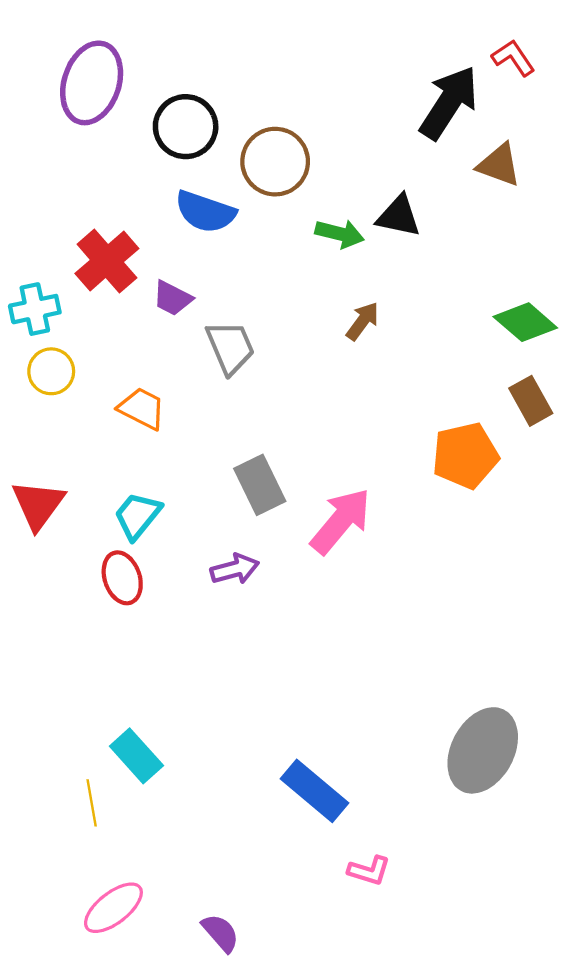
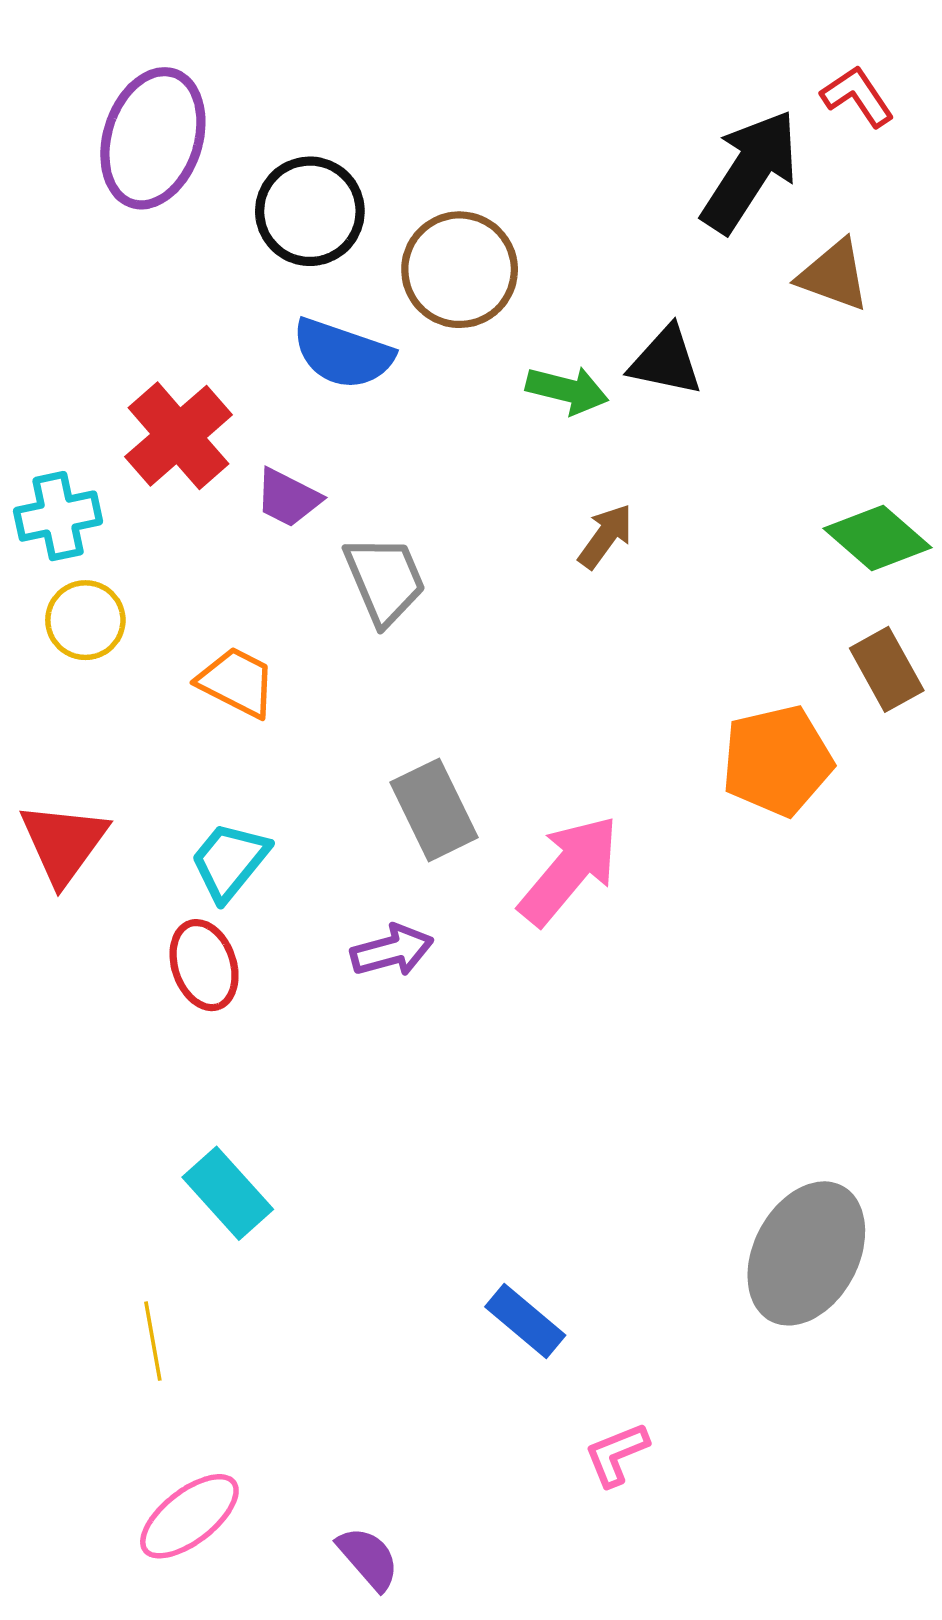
cyan rectangle: (136, 756) -> (228, 1193), moved
blue rectangle: (314, 791) -> (525, 1321), size x0.7
pink L-shape: (369, 871) -> (617, 1454), turned 141

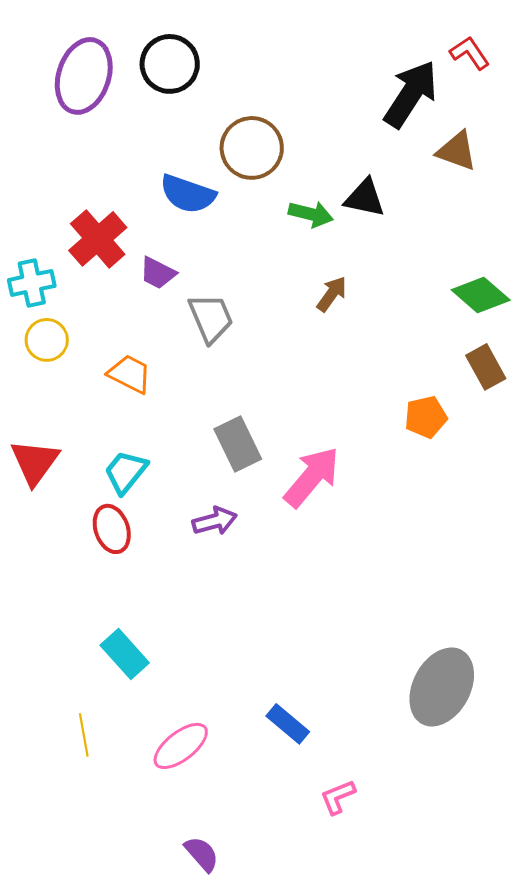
black circle: (310, 211) -> (170, 64), moved
orange pentagon: (777, 761) -> (426, 417), size x0.7
pink ellipse: (189, 1516) -> (181, 746), moved

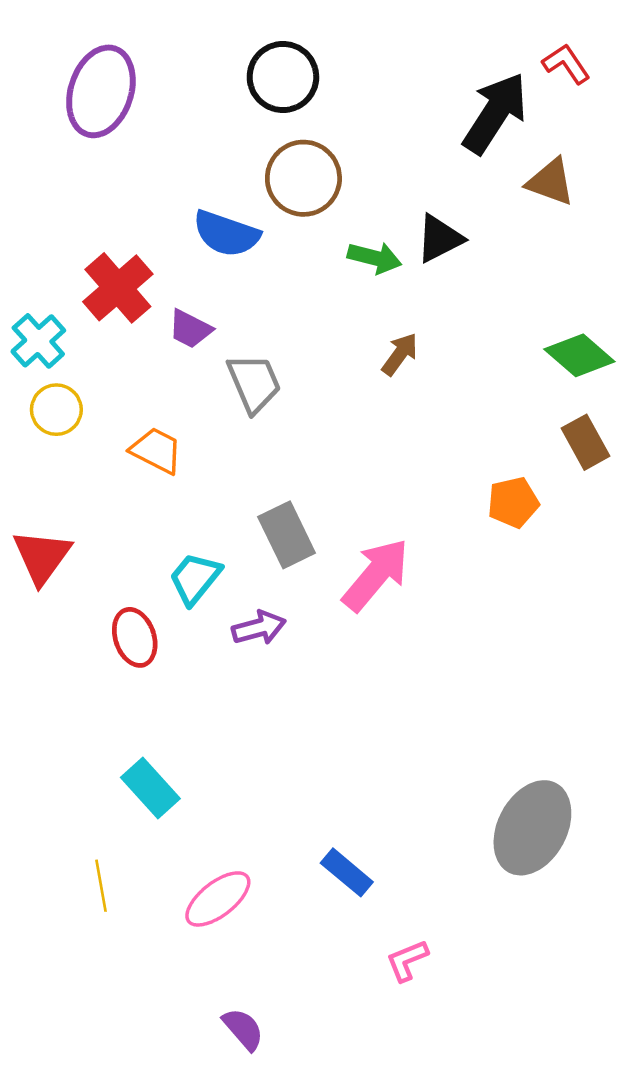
black circle: (170, 64) -> (283, 77), moved
black triangle: (365, 198) -> (440, 238), turned -39
cyan cross: (32, 283) -> (38, 341), turned -30
cyan trapezoid: (126, 472) -> (195, 578), moved

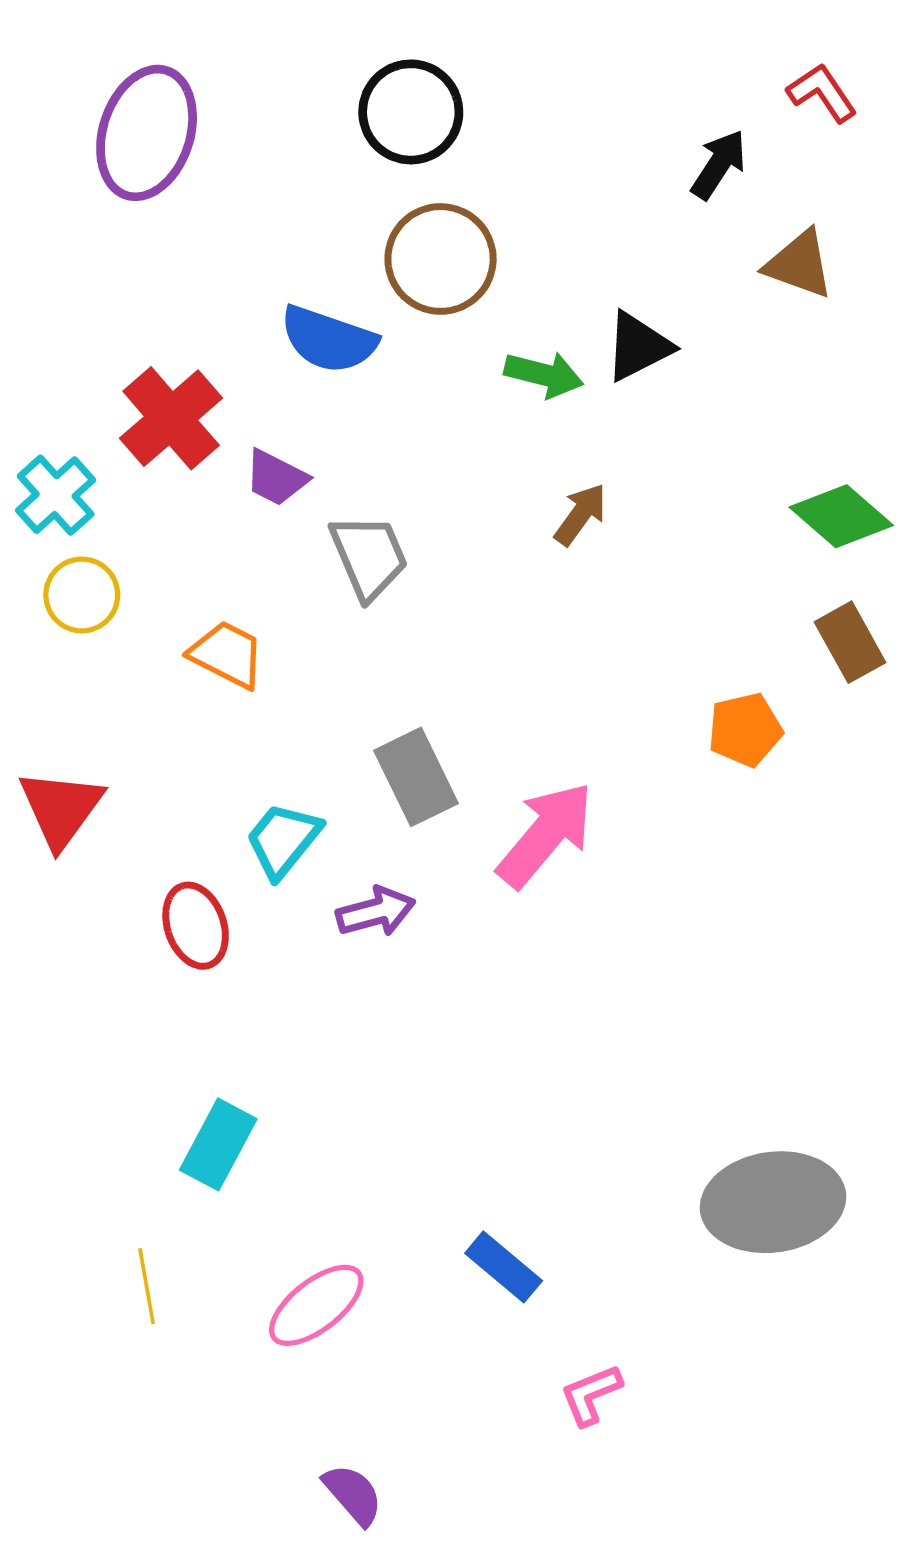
black arrow: (495, 113) -> (719, 164), size x0.6
cyan rectangle: (150, 788) -> (218, 1144), turned 70
gray ellipse: (532, 828) -> (773, 1202), turned 54

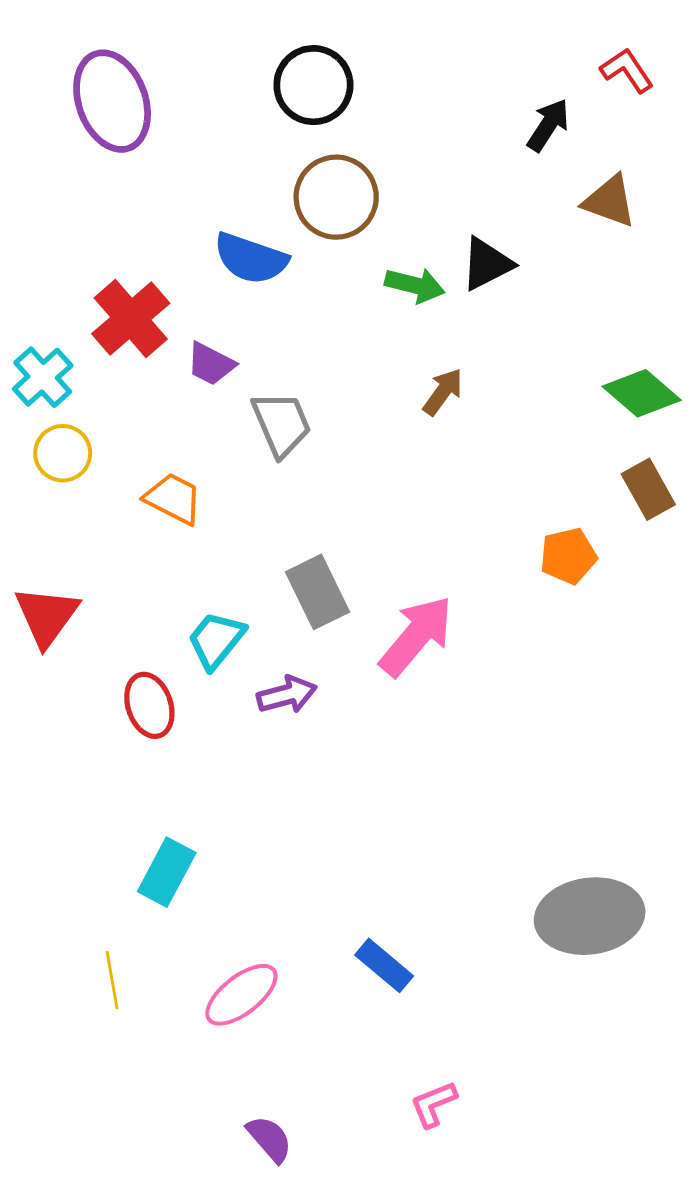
purple ellipse: (147, 133) -> (112, 101), turned -38
pink L-shape: (591, 1395) -> (434, 1104), moved

